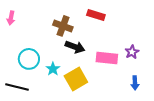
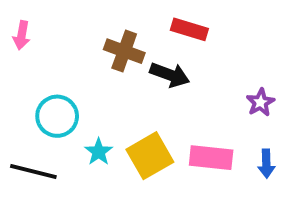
black arrow: (75, 47) -> (170, 75), moved
pink rectangle: (107, 58) -> (211, 158), moved
cyan star: (53, 69) -> (99, 152), moved

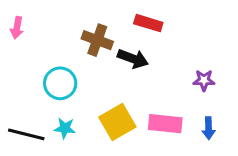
purple star: (260, 102) -> (204, 80), turned 30
cyan circle: (57, 116) -> (60, 83), moved
cyan star: (99, 152) -> (65, 128), moved, turned -30

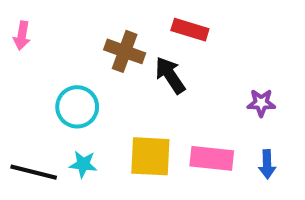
black arrow: (133, 59) -> (170, 75), turned -144
yellow square: (117, 122) -> (150, 156), turned 33

